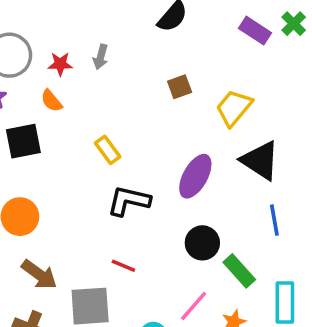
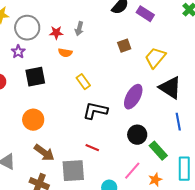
purple rectangle: (255, 31) -> (145, 14), moved
orange semicircle: (51, 101) -> (65, 53), moved, turned -40

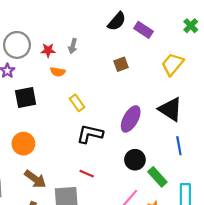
yellow trapezoid: (155, 58) -> (173, 64), moved

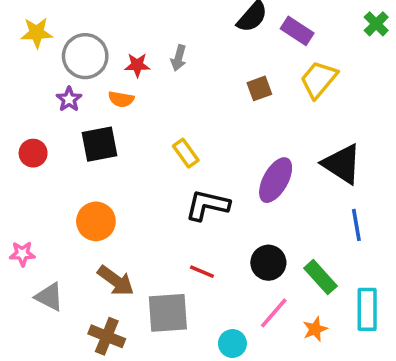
yellow trapezoid: (173, 64) -> (319, 79), moved
orange semicircle: (58, 72) -> (121, 99), moved
black circle: (135, 160) -> (268, 263), moved

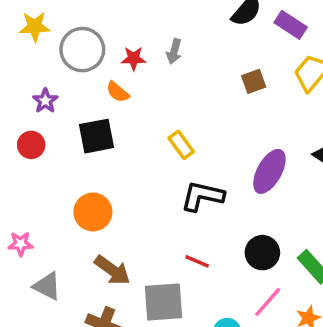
purple star: (69, 99) -> (45, 101), moved
orange semicircle: (121, 99) -> (118, 92), turned 30

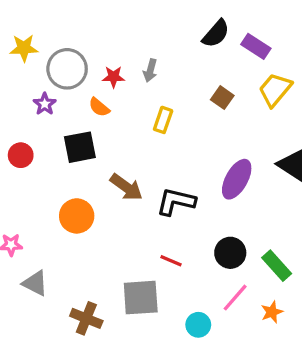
brown square: (254, 81) -> (222, 98), turned -35
purple star: (45, 101) -> (45, 104), moved
yellow rectangle: (181, 145) -> (163, 120), moved, turned 55
brown arrow: (112, 270) -> (126, 187), moved

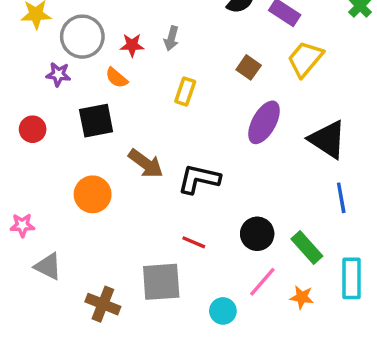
purple star: (45, 104) -> (58, 74), turned -30
purple ellipse: (237, 179) -> (264, 122), moved
orange star: (272, 312) -> (302, 297), turned 30

